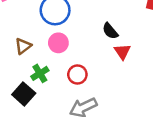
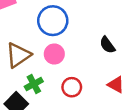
brown triangle: (23, 46) -> (18, 55), size x1.5
red triangle: (122, 52) -> (116, 85), moved, turned -30

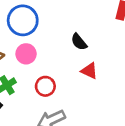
red triangle: (116, 85) -> (89, 71), moved

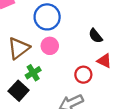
red circle: (45, 86) -> (83, 75), moved

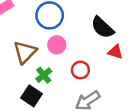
black semicircle: (96, 36) -> (102, 27), size x1.5
red circle: (83, 75) -> (80, 70), moved

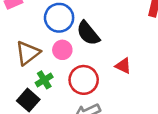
black semicircle: (102, 27) -> (88, 33), moved
red circle: (80, 70) -> (84, 80), size x1.5

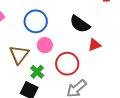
black semicircle: (88, 33) -> (80, 24), moved
red triangle: (123, 66) -> (94, 45), turned -32

